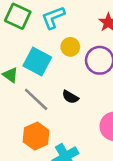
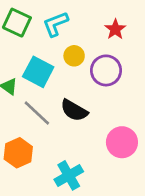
black semicircle: (70, 97) -> (74, 110), size x1.5
orange hexagon: (36, 136) -> (18, 153), moved

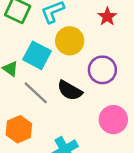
yellow circle: (74, 56) -> (70, 41), size x1.5
purple circle: (106, 70) -> (102, 70), moved

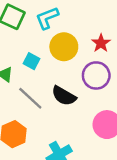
red star: (107, 17) -> (101, 43), moved
cyan square: (37, 55) -> (32, 61), size x0.6

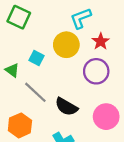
cyan L-shape: (47, 18) -> (81, 18), moved
black semicircle: (64, 96) -> (66, 107), moved

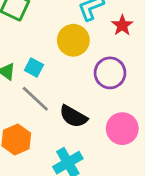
red star: (101, 41) -> (122, 25), moved
cyan square: (36, 58) -> (34, 67), moved

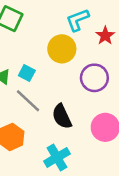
black semicircle: (73, 116) -> (62, 116), turned 35

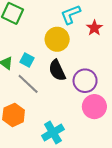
purple circle: (94, 78) -> (85, 81), moved
black semicircle: (62, 116) -> (57, 70), moved

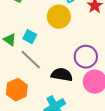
black semicircle: (57, 70) -> (62, 75), moved, turned 125

